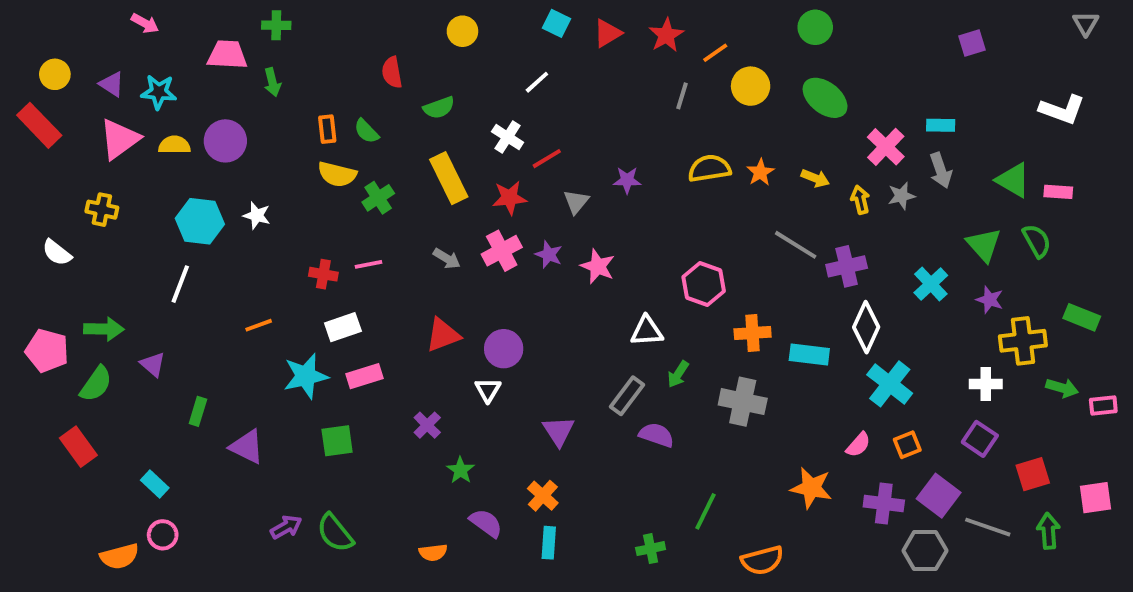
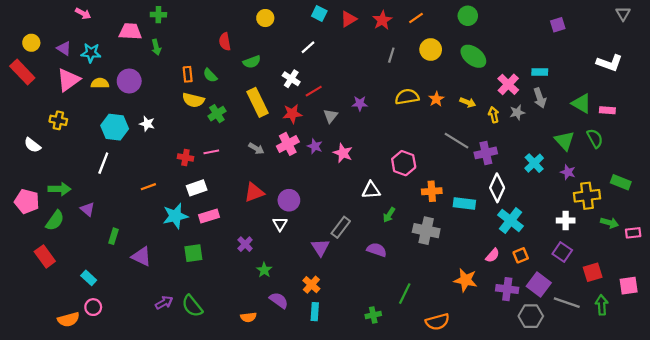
orange line: (715, 53) -> (416, 18), moved
gray rectangle: (627, 396) -> (341, 227), moved

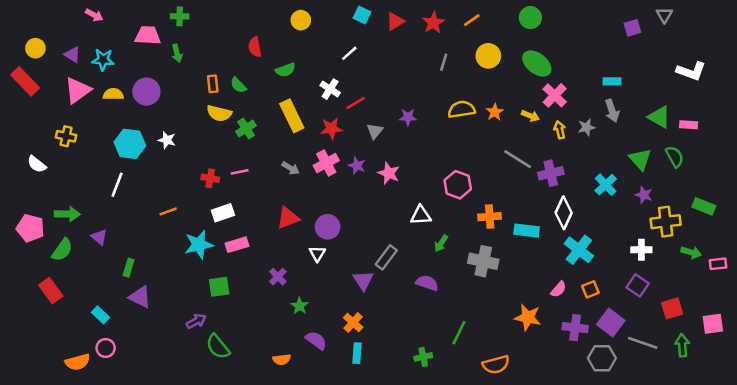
gray triangle: (623, 14) -> (664, 15), moved
pink cross: (508, 84) -> (555, 95), moved
purple triangle: (142, 256) -> (140, 297), moved
purple arrow: (164, 303) -> (196, 321), moved

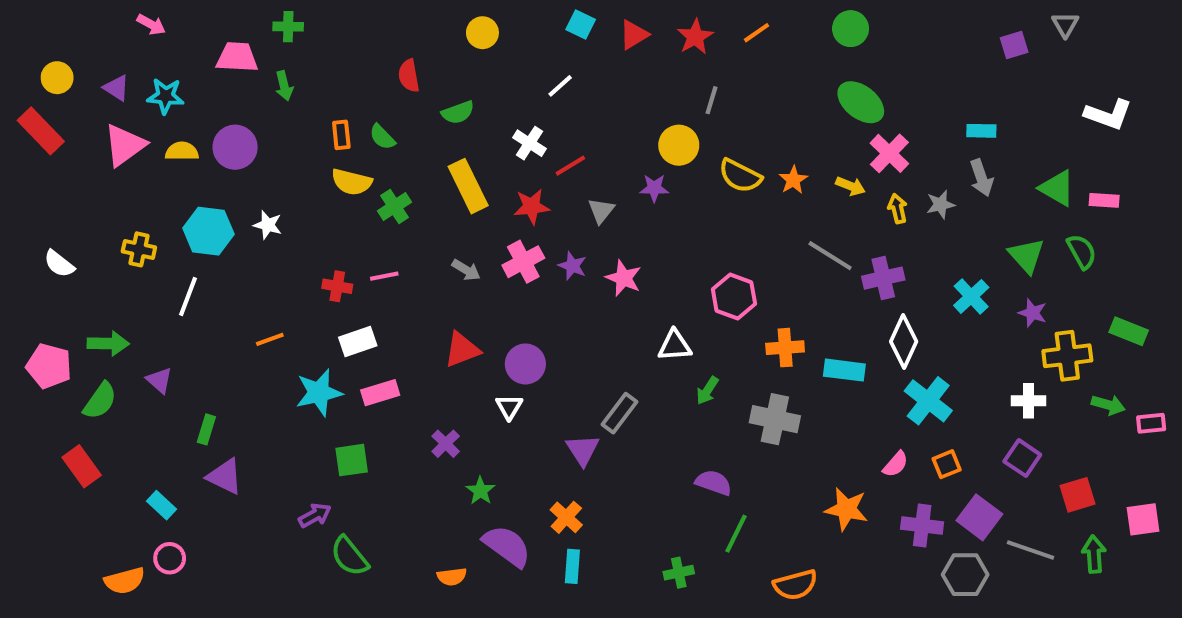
yellow circle: (488, 56) -> (679, 145), moved
yellow semicircle: (462, 109) -> (740, 176), turned -144
yellow cross: (66, 136) -> (139, 249), moved
purple semicircle: (427, 283) -> (714, 483), moved
purple semicircle: (316, 340) -> (507, 546), size x1.4

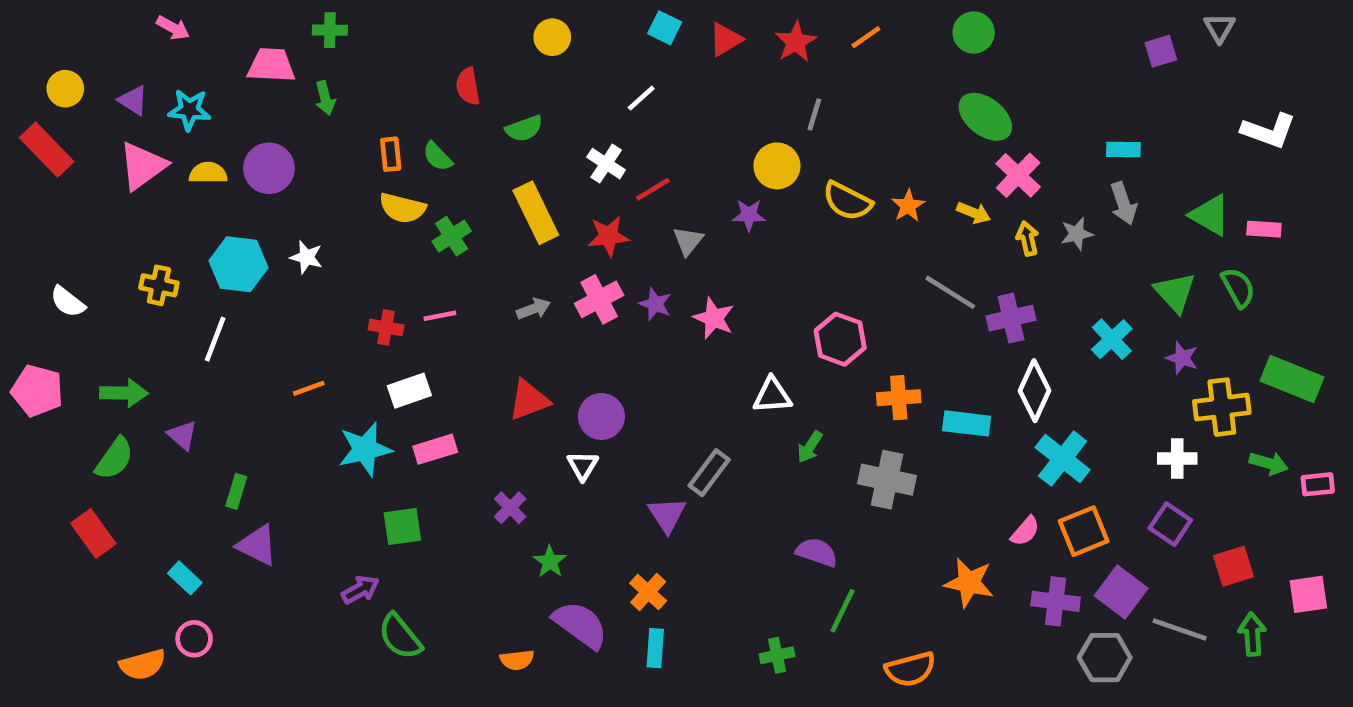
gray arrow: (466, 270) -> (534, 309), turned -52
green rectangle: (1129, 331) -> (1292, 379), size x1.4
pink pentagon: (49, 366) -> (37, 391), moved
orange square: (947, 464) -> (1084, 531), size x1.5

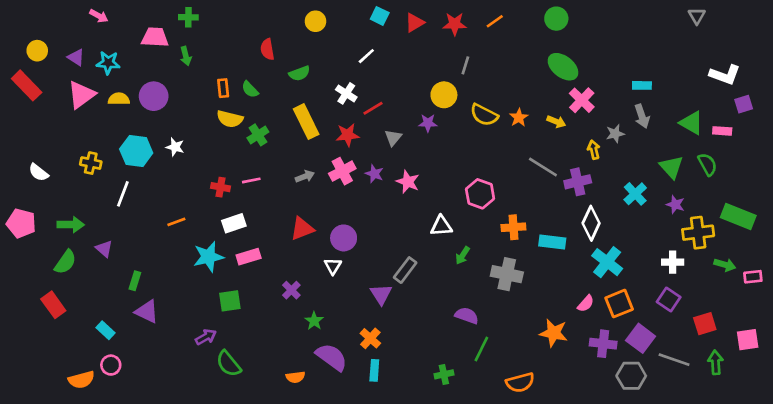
red star: (796, 42) -> (455, 24), turned 30
purple square: (1161, 51) -> (744, 104), moved
yellow arrow: (1027, 239) -> (594, 150), moved

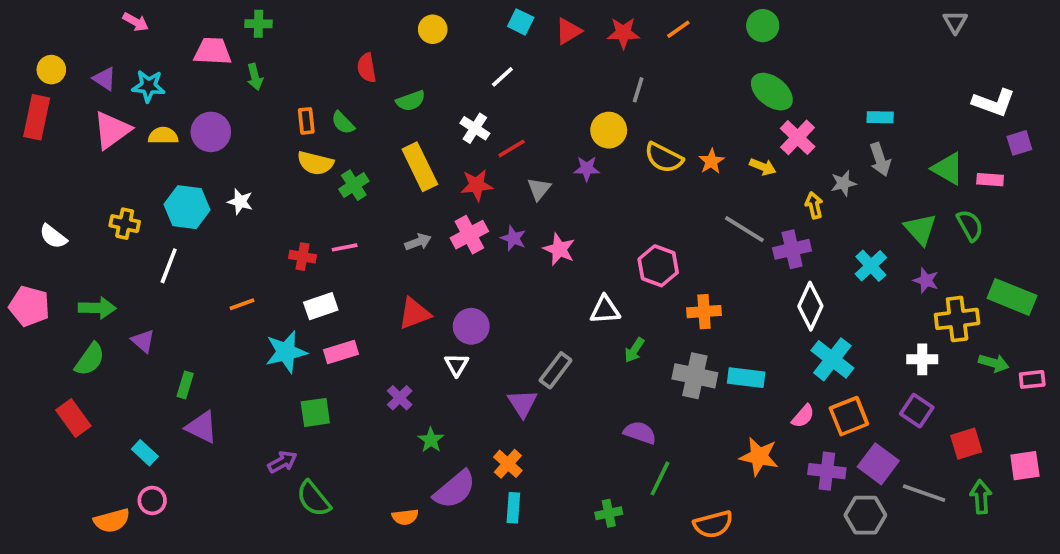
red rectangle: (27, 85) -> (37, 117), turned 56
cyan rectangle: (552, 242) -> (746, 378), moved
purple semicircle: (332, 357) -> (455, 489), turned 104

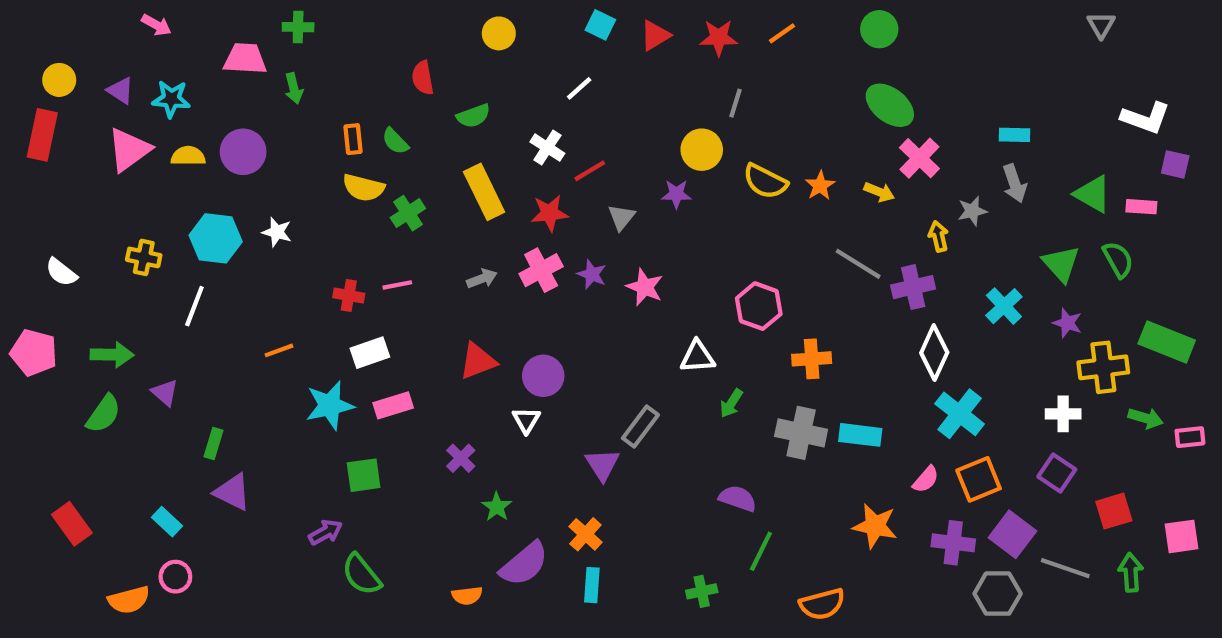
purple square: (1019, 143) -> (1175, 164), turned 30
red rectangle: (73, 418) -> (72, 524), moved

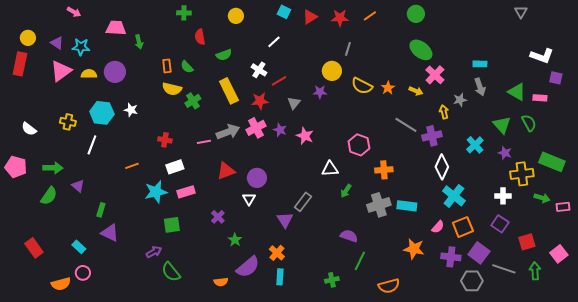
green cross: (298, 27) -> (184, 13), moved
gray arrow: (482, 279) -> (228, 132), size x1.6
pink line: (397, 285) -> (204, 142), moved
gray cross: (801, 433) -> (379, 205), turned -30
pink square: (1182, 536) -> (559, 254), turned -30

